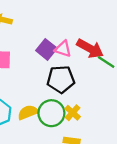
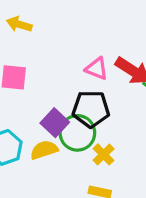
purple square: (46, 49) -> (55, 123), moved
green circle: (51, 113) -> (77, 133), moved

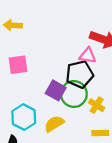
pink triangle: (97, 69) -> (88, 56), moved
yellow semicircle: (44, 150) -> (54, 124), moved

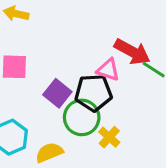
purple square: (56, 90) -> (57, 93), moved

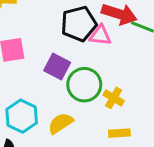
black pentagon: (93, 93) -> (79, 24), moved

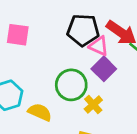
purple square: (57, 67) -> (104, 69), moved
yellow semicircle: (61, 123) -> (40, 112), turned 40

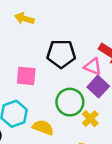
black pentagon: (83, 30) -> (61, 54), moved
pink square: (18, 35) -> (26, 76), moved

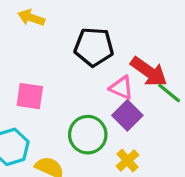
black pentagon: (61, 54) -> (94, 47), moved
yellow cross: (90, 119) -> (127, 161), moved

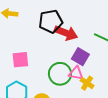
red arrow: (149, 72) -> (66, 33), moved
pink triangle: (121, 88) -> (76, 73), moved

